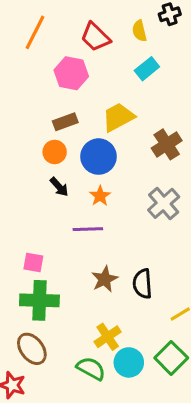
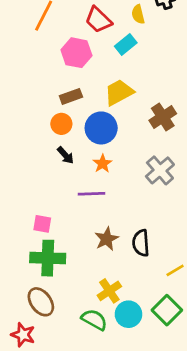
cyan rectangle: (147, 69) -> (126, 44), moved

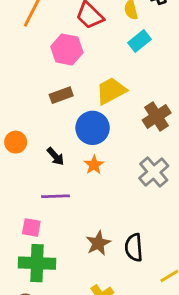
cyan rectangle: (126, 44) -> (140, 41), moved
orange circle: (61, 124) -> (16, 142), moved
purple line: (92, 194) -> (55, 196), moved

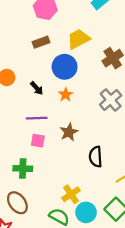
pink square: (31, 228) -> (38, 141), moved
brown star: (98, 243) -> (69, 132), moved
green cross: (37, 263) -> (23, 168), size x0.7

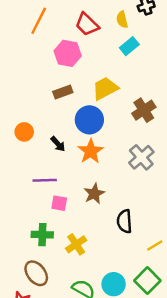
orange star: (66, 95) -> (91, 151), size x1.5
purple line: (37, 118) -> (45, 180), moved
yellow cross: (71, 194) -> (76, 244), moved

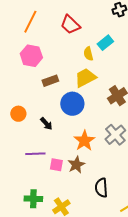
yellow semicircle: (122, 20) -> (88, 54), moved
pink hexagon: (68, 53) -> (31, 56), moved
orange star: (91, 151) -> (84, 141), moved
pink square: (59, 203) -> (56, 165), moved

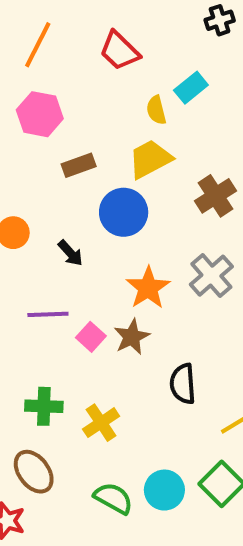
pink square: (56, 165) -> (91, 337), turned 32

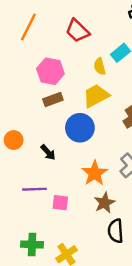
pink hexagon: (40, 114) -> (50, 71), moved
pink square: (91, 337) -> (60, 203), turned -35
brown star: (132, 337) -> (105, 203), moved

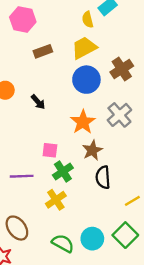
pink hexagon: (50, 71) -> (23, 20), moved
blue circle: (80, 128) -> (86, 80), moved
purple line: (34, 189) -> (22, 176), moved
green cross: (32, 244) -> (63, 171), moved, turned -36

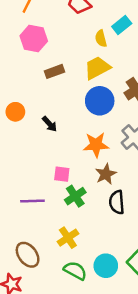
orange star: (83, 122) -> (96, 145), turned 30
yellow cross: (56, 200) -> (68, 238), moved

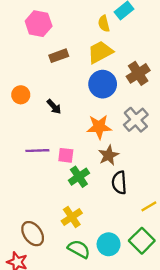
purple line: (32, 201) -> (37, 151), moved

